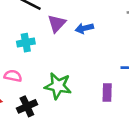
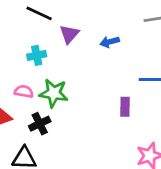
blue arrow: (84, 28) -> (110, 42), moved
green star: (58, 86) -> (54, 93), moved

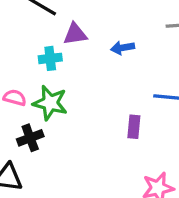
purple triangle: (69, 34) -> (75, 34), turned 35
cyan cross: (37, 55) -> (50, 58), moved

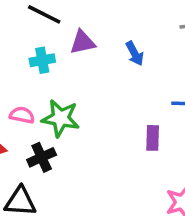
blue arrow: (123, 48) -> (135, 54), turned -105
cyan cross: (50, 58) -> (42, 60), moved

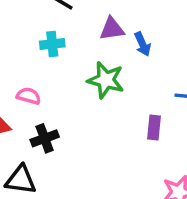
purple triangle: (83, 42) -> (112, 29), moved
green star: (61, 118) -> (106, 80), moved

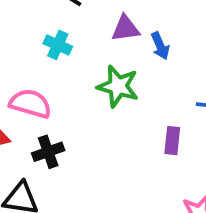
cyan cross: (52, 44) -> (58, 45), turned 30
pink semicircle: (29, 96) -> (30, 104), size x1.5

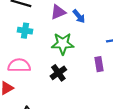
black cross: (48, 152) -> (58, 73), moved

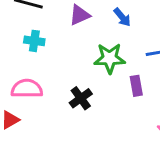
blue arrow: (79, 16) -> (122, 17), moved
green star: (63, 44) -> (110, 58), moved

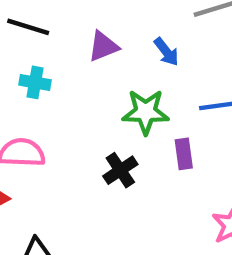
black cross: (81, 98) -> (120, 170), moved

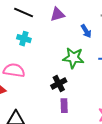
purple triangle: (103, 46) -> (58, 14), moved
purple rectangle: (184, 154) -> (64, 106), moved

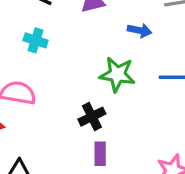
blue arrow: (86, 31) -> (139, 30), turned -48

